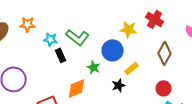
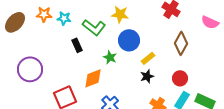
yellow star: (129, 29) -> (120, 14), moved
cyan star: (51, 39) -> (64, 18), moved
black star: (119, 85) -> (147, 76), moved

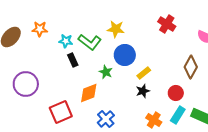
cyan star: (64, 18) -> (66, 41), moved
brown diamond: (181, 43) -> (191, 67), moved

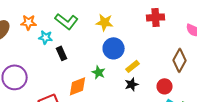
red cross: (167, 24) -> (156, 17), turned -36
cyan star: (66, 41) -> (46, 37), moved
green L-shape: (90, 42) -> (67, 21), moved
green star: (106, 72) -> (99, 72), moved

